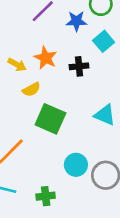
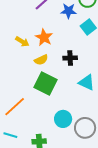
black cross: (79, 66) -> (70, 58), moved
yellow semicircle: (31, 89) -> (41, 60), moved

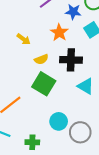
orange star: (44, 37) -> (59, 32), moved
black cross: (70, 58) -> (71, 60), size x1.5

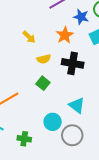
green square: (44, 84) -> (43, 83), size x0.6
cyan triangle: (86, 86) -> (77, 105), moved

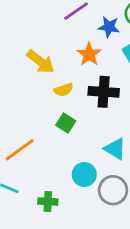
yellow arrow: (29, 37) -> (41, 62), size x1.5

